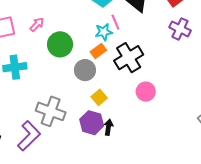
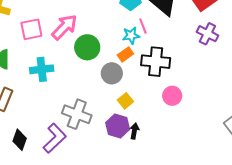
pink arrow: (37, 25) -> (64, 27), size x1.8
black cross: (129, 58) -> (156, 62), turned 36

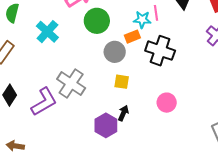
cyan cross: (42, 69) -> (47, 32), turned 35
pink circle: (172, 96) -> (167, 103), moved
yellow square: (125, 101) -> (122, 82), turned 35
purple hexagon: (118, 126) -> (106, 125), moved

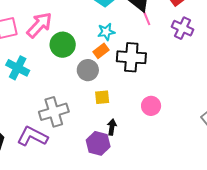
pink line: (156, 13) -> (146, 18), moved
gray cross: (71, 83) -> (54, 112), turned -36
purple L-shape: (44, 102) -> (32, 136), turned -108

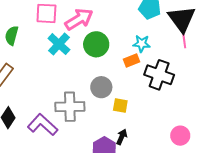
cyan cross: (18, 68) -> (59, 44), moved
gray circle: (88, 70) -> (101, 87), moved
pink circle: (151, 106) -> (180, 136), moved

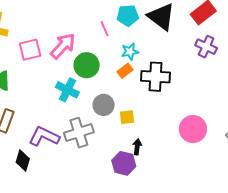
pink line: (184, 40) -> (105, 29), moved
cyan cross: (59, 44) -> (67, 90), moved
purple L-shape: (43, 125) -> (44, 136), moved
pink circle: (180, 136) -> (193, 129), size x1.4

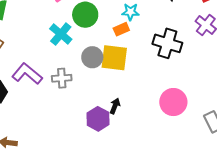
black cross: (155, 77) -> (167, 43), moved
yellow square: (127, 117) -> (114, 58), moved, size x1.8
gray cross: (79, 133) -> (62, 78), size x0.7

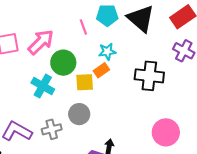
gray circle: (92, 57) -> (79, 114), moved
yellow square: (114, 58) -> (85, 82), moved, size x0.7

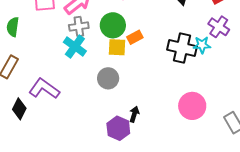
cyan star: (107, 51) -> (202, 45), moved
green circle: (63, 63) -> (113, 25), moved
gray cross: (52, 129) -> (79, 26), moved

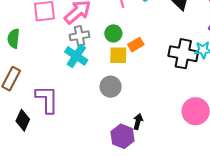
green circle: (113, 25) -> (113, 33), size x0.7
purple L-shape: (44, 89) -> (47, 99), turned 56

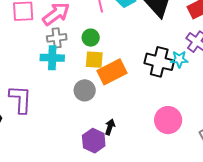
orange rectangle: (136, 45) -> (112, 72), moved, size x1.8
cyan cross: (76, 56) -> (52, 58), turned -35

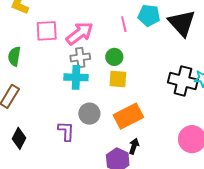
orange rectangle: (112, 72) -> (128, 116), moved
gray circle: (85, 90) -> (89, 114), moved
purple L-shape: (20, 99) -> (66, 131), moved, size x0.7

